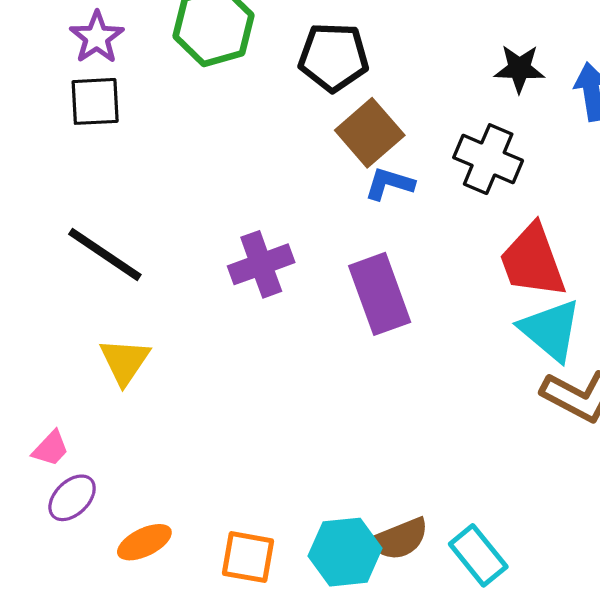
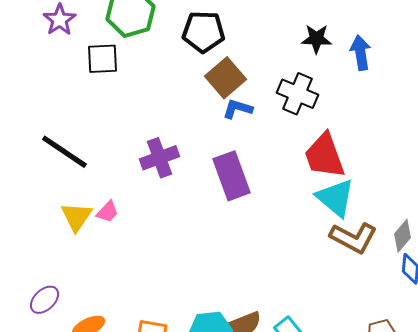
black square: (95, 101) -> (102, 59), moved
pink trapezoid: (51, 448) -> (107, 212), moved

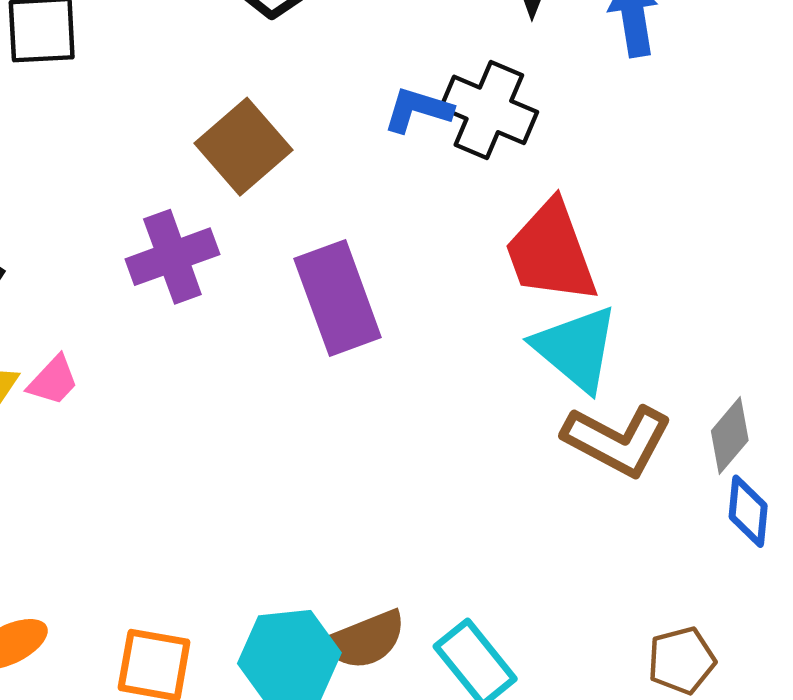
brown square: (225, 78) -> (244, 147), moved
blue L-shape: (237, 109) -> (418, 110), moved

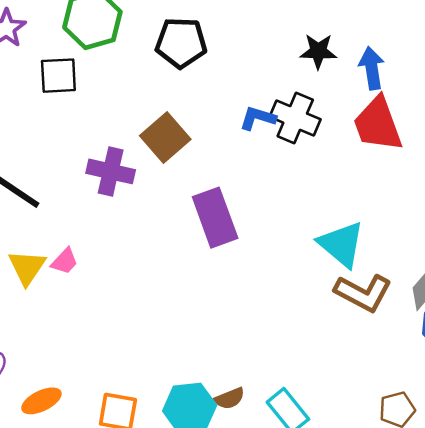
red trapezoid: (551, 252) -> (378, 124), moved
purple cross: (172, 257) -> (111, 171), moved, turned 33
brown semicircle: (365, 640) -> (230, 398), size x0.7

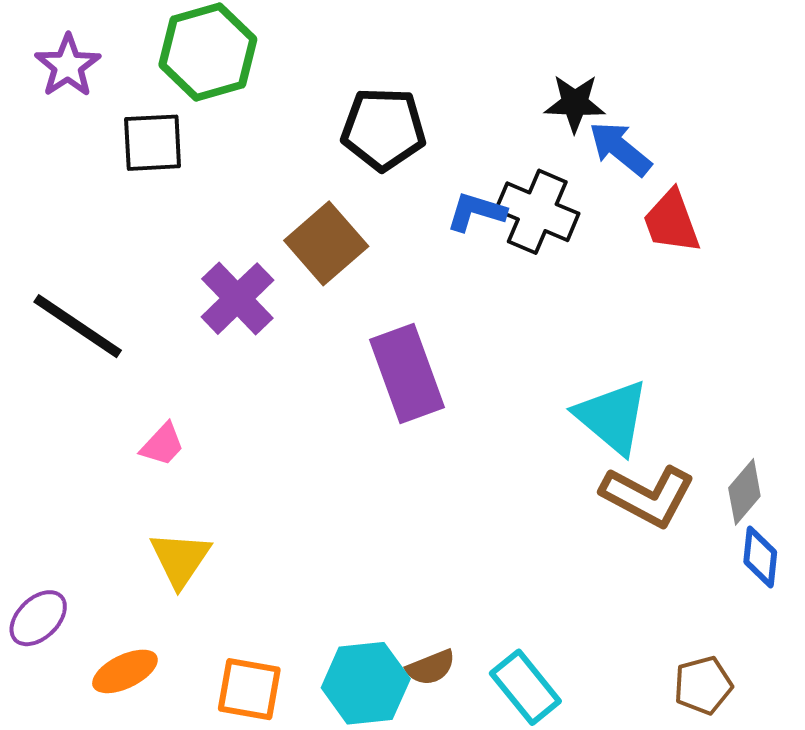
black pentagon: (181, 43) -> (383, 129), moved
blue arrow: (372, 68) -> (620, 149), moved, turned -42
red trapezoid: (378, 124) -> (671, 222), size x0.7
purple cross: (111, 171) -> (237, 299), turned 33
yellow triangle: (27, 267) -> (180, 559), moved

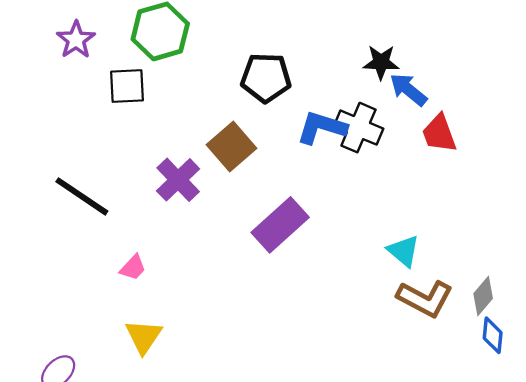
blue L-shape: (476, 212) -> (322, 128), size x1.4
purple rectangle: (407, 374) -> (280, 225), turned 68
cyan triangle: (612, 417) -> (404, 251), size x0.7

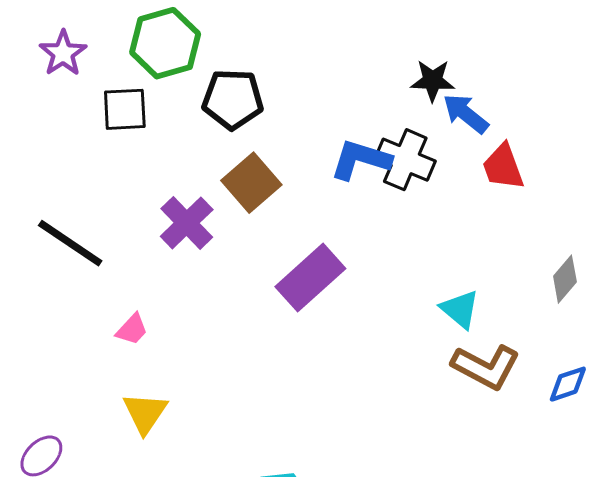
black pentagon: (266, 78) -> (233, 99), moved
gray diamond: (483, 296) -> (565, 279), moved
blue diamond: (493, 335) -> (568, 384), moved, turned 66

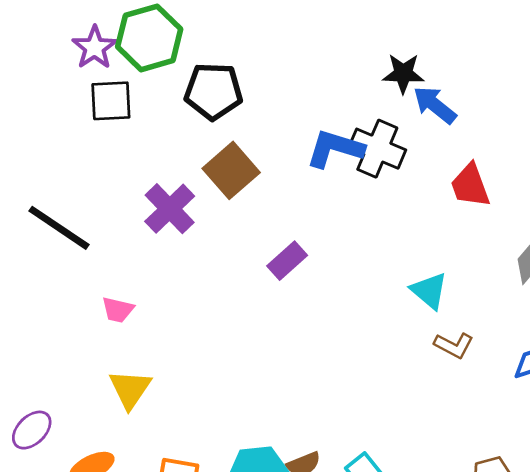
purple star: (63, 53) -> (95, 48), moved
red trapezoid: (503, 167) -> (470, 185), moved
purple rectangle: (310, 278) -> (287, 261), size x0.6
pink trapezoid: (132, 329) -> (118, 310), turned 60
brown L-shape: (486, 367) -> (454, 345), size x0.6

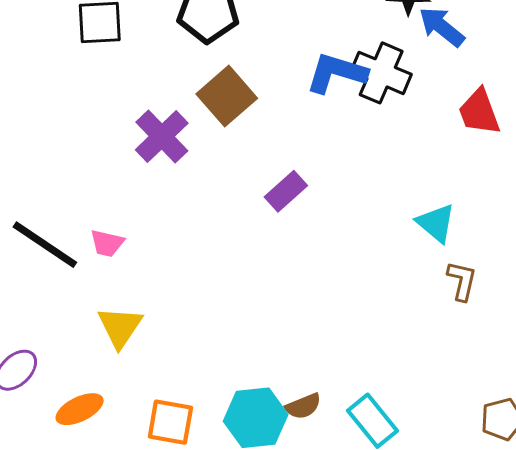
black line: (59, 228) -> (45, 245), moved
brown L-shape: (454, 345) -> (462, 281), turned -105

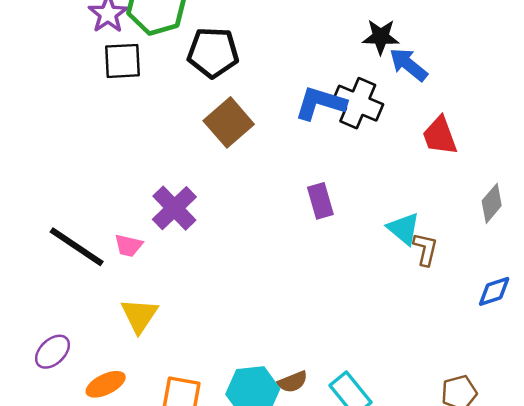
purple cross: (162, 136) -> (174, 208), moved
purple rectangle: (286, 191) -> (320, 201), moved, turned -64
brown L-shape: (462, 281) -> (425, 249), moved

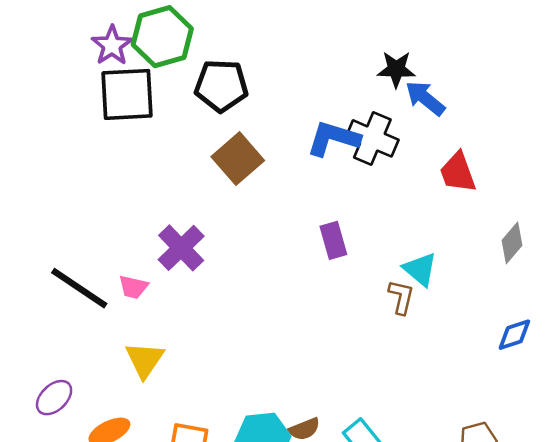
black square: (122, 61) -> (127, 94), size x1.4
brown L-shape: (425, 249) -> (401, 297), moved

